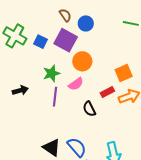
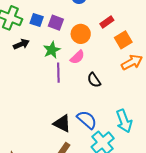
purple square: (66, 40) -> (56, 23), moved, size x0.7
black arrow: (20, 90) -> (21, 44), moved
red rectangle: (107, 92) -> (107, 22), moved

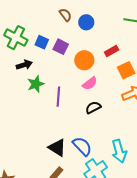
green star: (52, 50) -> (36, 84), moved
pink semicircle: (77, 57) -> (90, 83), moved
black semicircle: (94, 80) -> (93, 107), turned 91

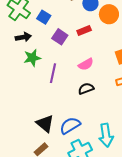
purple square: (61, 47) -> (60, 37), moved
red rectangle: (112, 51) -> (84, 31), moved
orange circle: (84, 60) -> (109, 14), moved
blue semicircle: (82, 146) -> (70, 126), turned -85

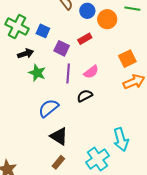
green star: (32, 58) -> (37, 73), turned -30
purple line: (53, 73) -> (68, 73), moved
black semicircle: (86, 89) -> (85, 96), moved
blue semicircle: (70, 126) -> (48, 108), moved

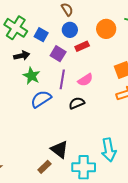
blue circle: (87, 11) -> (70, 30), moved
blue semicircle: (48, 108) -> (41, 99), moved
black triangle: (59, 136) -> (59, 149), moved
cyan cross: (97, 159) -> (84, 167), turned 30

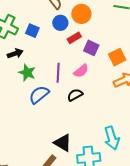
orange circle: (106, 29) -> (81, 14), moved
purple square: (58, 54) -> (91, 48), moved

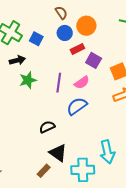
green star: (27, 73) -> (28, 80), turned 30
blue semicircle: (39, 95) -> (77, 106), moved
black semicircle: (75, 95) -> (47, 127), moved

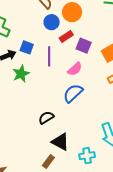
blue square: (36, 39) -> (27, 47), moved
purple line: (59, 83) -> (49, 56), moved
cyan cross: (83, 170) -> (87, 156), size x0.7

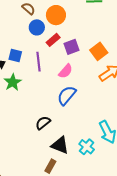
purple square: (84, 46) -> (72, 47), turned -35
cyan cross: (87, 156) -> (87, 147), moved, turned -35

